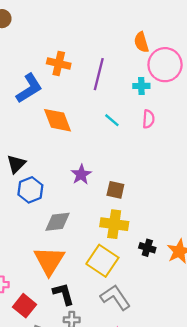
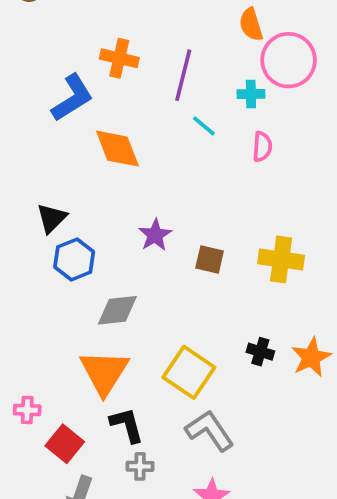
cyan line: (112, 120) -> (204, 126), moved
yellow cross: (114, 224) -> (281, 259), moved

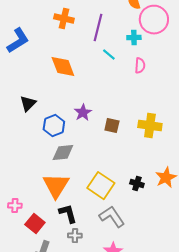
blue L-shape: (72, 98) -> (18, 41), moved
blue hexagon: (74, 259) -> (54, 126), moved
black cross: (260, 352) -> (137, 184), moved

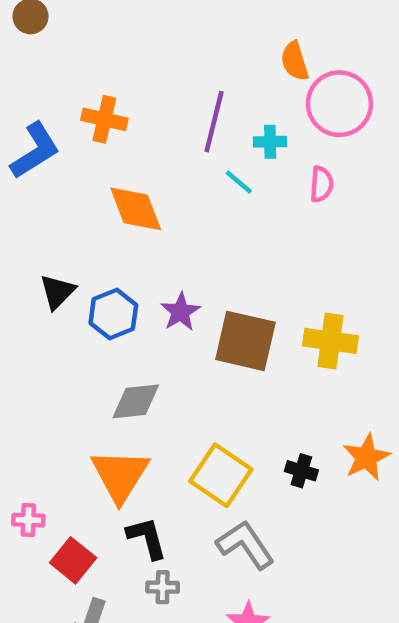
orange cross: (64, 19) -> (104, 119), moved
cyan cross: (134, 38) -> (270, 142), moved
pink semicircle: (140, 66) -> (322, 184), moved
blue hexagon: (54, 126) -> (113, 314), moved
brown square: (112, 126) -> (245, 341), size x1.8

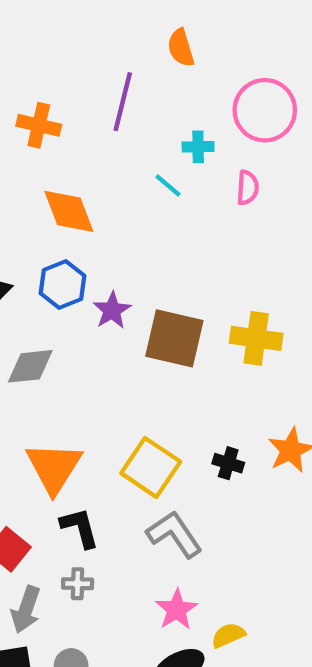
orange semicircle: (295, 61) -> (181, 48), moved
purple line: (214, 122) -> (123, 102), moved
blue hexagon: (113, 314) -> (62, 285), moved
gray diamond: (136, 401) -> (30, 366), moved
gray cross: (163, 587) -> (78, 584), moved

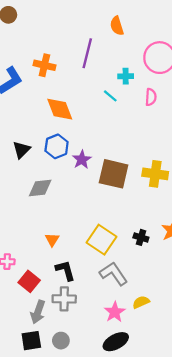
orange triangle: (54, 467) -> (52, 240), size x0.5
gray cross: (78, 584) -> (64, 299), size x1.5
yellow semicircle: (228, 635) -> (141, 302), moved

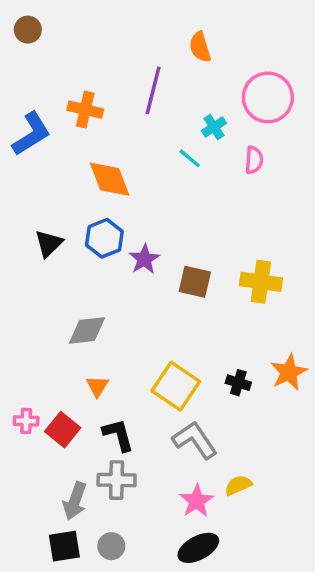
cyan cross: (126, 76) -> (214, 127), turned -32
brown square: (114, 174) -> (195, 282), size x0.7
gray diamond: (40, 188) -> (87, 330), moved
red square: (29, 281) -> (63, 430), moved

